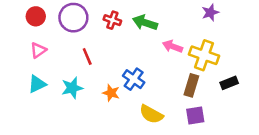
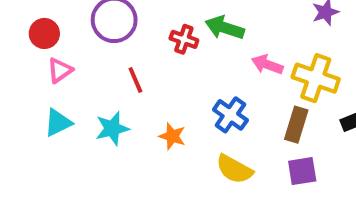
red circle: (36, 16) -> (44, 33), moved
red cross: (112, 20) -> (184, 39), moved
blue cross: (134, 79) -> (230, 115), moved

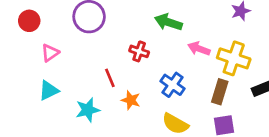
red circle: (44, 33) -> (29, 21), moved
red cross: (184, 39) -> (139, 51), moved
red line: (135, 80) -> (110, 78), moved
cyan star: (112, 128) -> (88, 110), moved

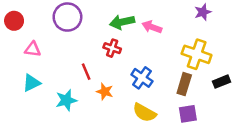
green arrow: (168, 22) -> (122, 22), moved, turned -30
pink arrow: (199, 49) -> (152, 27), moved
pink triangle: (50, 53) -> (33, 49), turned 42

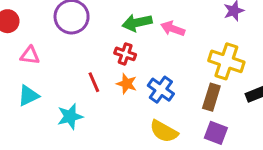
orange star: (105, 92) -> (127, 84), moved
purple square: (188, 114) -> (216, 133), turned 30

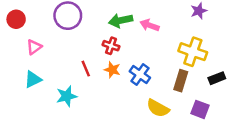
pink triangle: (30, 55) -> (34, 47), turned -42
yellow semicircle: (164, 131) -> (158, 108), moved
purple square: (216, 133) -> (200, 109), moved

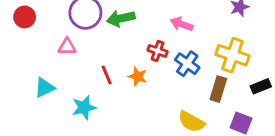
green arrow: (121, 20) -> (121, 18), moved
red cross: (111, 46) -> (158, 51), moved
pink triangle: (34, 47) -> (67, 47), moved, turned 35
blue cross: (140, 75) -> (187, 64), moved

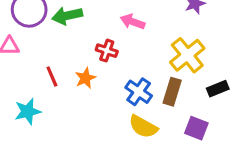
yellow cross: (232, 55) -> (187, 55), turned 32
blue cross: (187, 64) -> (139, 92), moved
orange star: (138, 76) -> (85, 78), turned 30

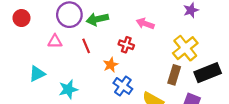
red line: (52, 76) -> (86, 46), moved
black rectangle: (218, 89) -> (208, 73), size x1.6
blue cross: (139, 92) -> (123, 86), moved

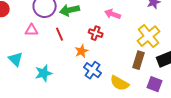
cyan triangle: (37, 74) -> (16, 59), turned -49

